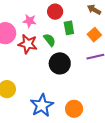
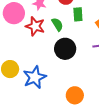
blue star: (42, 105) -> (35, 77), moved

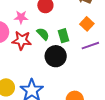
green rectangle: (78, 14) -> (63, 36), moved

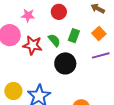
pink star: (21, 17) -> (28, 15), moved
green rectangle: (63, 36) -> (74, 36), moved, turned 32

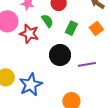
green semicircle: (54, 40) -> (47, 21), moved
purple line: (101, 55) -> (87, 64), moved

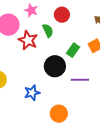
green rectangle: (71, 28) -> (73, 50), moved
blue star: (31, 85) -> (32, 93), moved, size x0.7

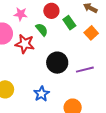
green rectangle: (73, 50) -> (69, 23), moved, turned -56

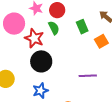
red circle: (51, 11) -> (57, 10), moved
black circle: (57, 63) -> (41, 61), moved

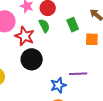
orange square: (101, 41) -> (92, 39), turned 32
blue star: (40, 91) -> (58, 85), moved

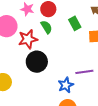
red star: (25, 36) -> (28, 39), turned -30

